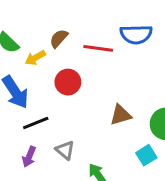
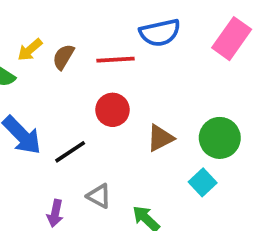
yellow arrow: (35, 58) -> (30, 50), moved
red circle: (68, 82) -> (113, 110), moved
black line: (36, 123) -> (70, 152), moved

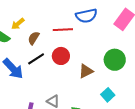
brown semicircle: (63, 57) -> (34, 38), moved
green circle: (220, 138) -> (115, 60), moved
black line: (70, 152) -> (36, 59), moved

